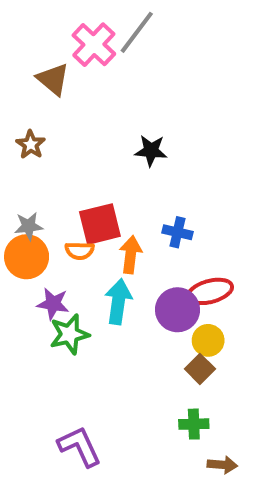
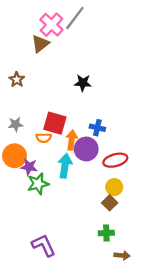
brown triangle: (53, 79) -> (40, 44), moved, turned 42
red square: (100, 224) -> (55, 123), turned 30
orange circle: (27, 257) -> (14, 156), moved
purple circle: (177, 310) -> (86, 149), moved

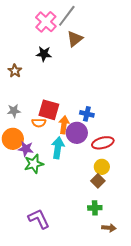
brown triangle: (40, 44) -> (75, 39), moved
black star: (83, 83) -> (44, 54), moved

